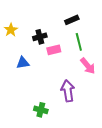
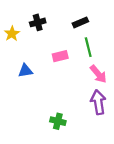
black cross: (40, 37) -> (38, 22), moved
purple arrow: (68, 91) -> (98, 102), moved
green cross: (41, 110) -> (58, 121), moved

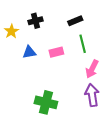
blue triangle: (25, 71) -> (29, 52), moved
pink arrow: (98, 74) -> (92, 69), turned 66
green cross: (58, 121) -> (46, 102), moved, size x1.5

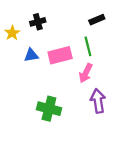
black rectangle: (75, 21) -> (97, 20), moved
pink rectangle: (56, 52) -> (60, 55), size x1.5
pink arrow: (92, 69) -> (86, 73), moved

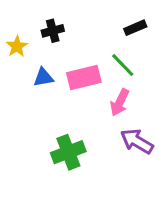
green line: (88, 46) -> (123, 65), turned -30
purple arrow: (98, 101) -> (137, 141), turned -50
green cross: (49, 109) -> (68, 152), turned -35

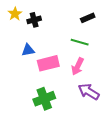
yellow star: (17, 46) -> (15, 14), moved
green line: (123, 65) -> (80, 42), turned -30
pink rectangle: (84, 77) -> (48, 63), moved

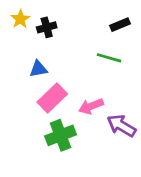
pink rectangle: (48, 63) -> (52, 98), moved, turned -30
pink arrow: (78, 66) -> (91, 106), moved, turned 42

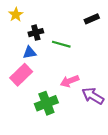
black cross: (47, 27) -> (36, 33), moved
green line: (109, 58) -> (61, 44), moved
pink rectangle: (52, 98) -> (21, 75), moved

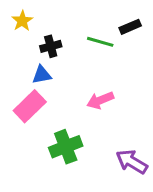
green line: (61, 44) -> (100, 42), moved
pink arrow: (70, 81) -> (100, 100), moved
purple arrow: (93, 96) -> (132, 162), moved

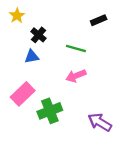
green line: (100, 42) -> (76, 49), moved
black cross: (51, 46) -> (39, 35), turned -35
pink rectangle: (30, 106) -> (23, 94), moved

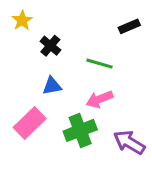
blue triangle: (32, 56) -> (52, 86), moved
green cross: (50, 111) -> (80, 130), moved
purple arrow: (100, 122) -> (129, 142), moved

